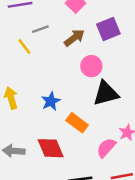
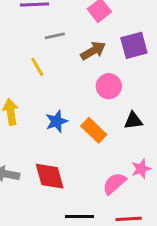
yellow line: (24, 46) -> (37, 67), moved
black triangle: (106, 93) -> (133, 121), moved, size x0.6
orange rectangle: (77, 123) -> (94, 130), moved

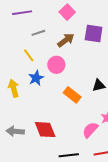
purple square: (134, 45) -> (94, 34), turned 30
pink circle: (109, 86) -> (56, 65), moved
blue star: (57, 121) -> (36, 78), moved

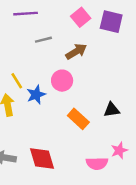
purple square: (94, 34) -> (111, 22), moved
yellow line: (29, 55) -> (17, 81), moved
pink semicircle: (90, 130) -> (97, 163), turned -138

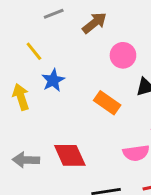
yellow line: (17, 81) -> (34, 51), moved
pink circle: (62, 81) -> (123, 55), moved

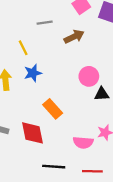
pink circle: (123, 55) -> (89, 76), moved
orange rectangle: (107, 103) -> (53, 109), moved

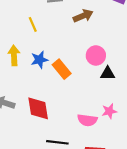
blue star: (33, 73) -> (39, 60), moved
orange rectangle: (53, 109) -> (62, 69), moved

